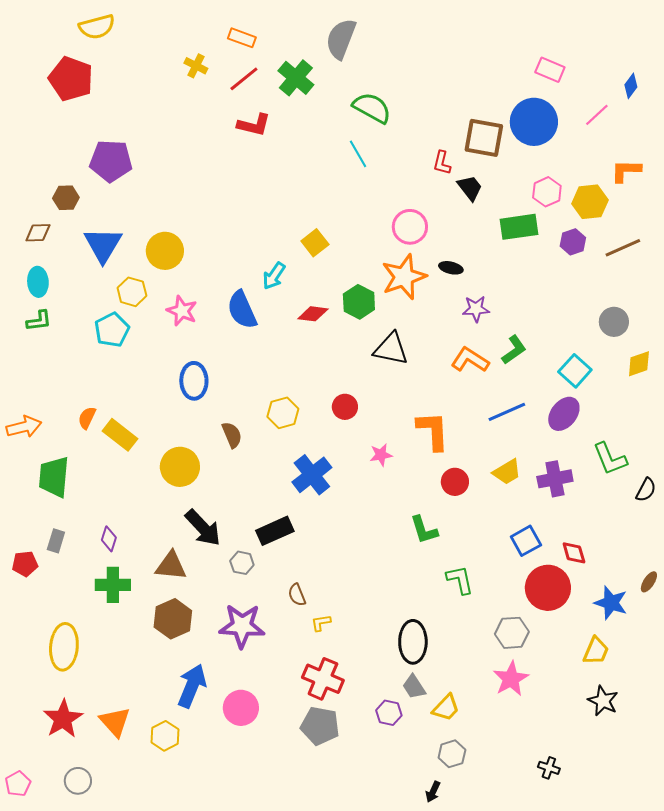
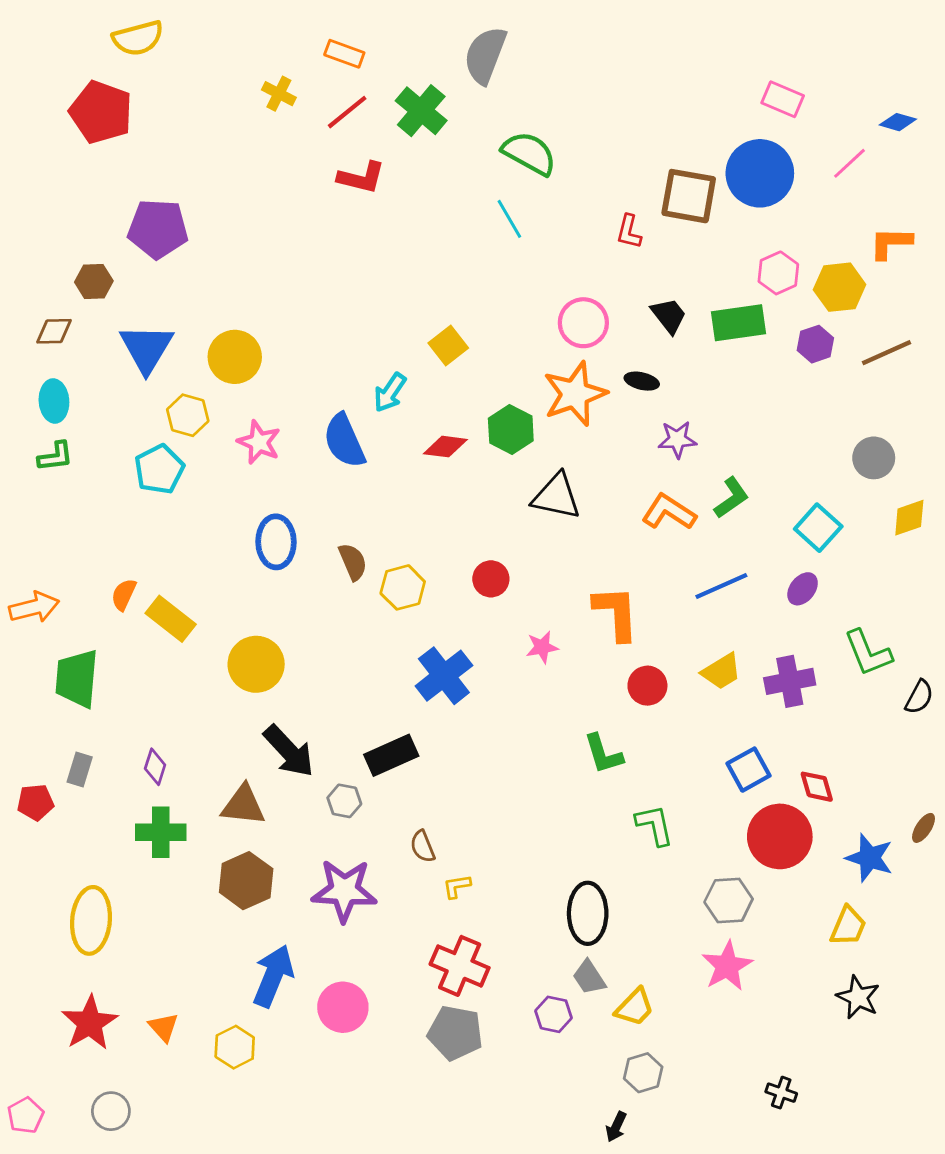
blue diamond: (631, 86) -> (898, 122), turned 70
black trapezoid: (470, 188) -> (669, 316), moved
purple ellipse: (564, 414) -> (803, 589), size x0.7
brown semicircle: (232, 435) -> (353, 562), moved
orange triangle: (115, 722) -> (164, 1027), size x0.7

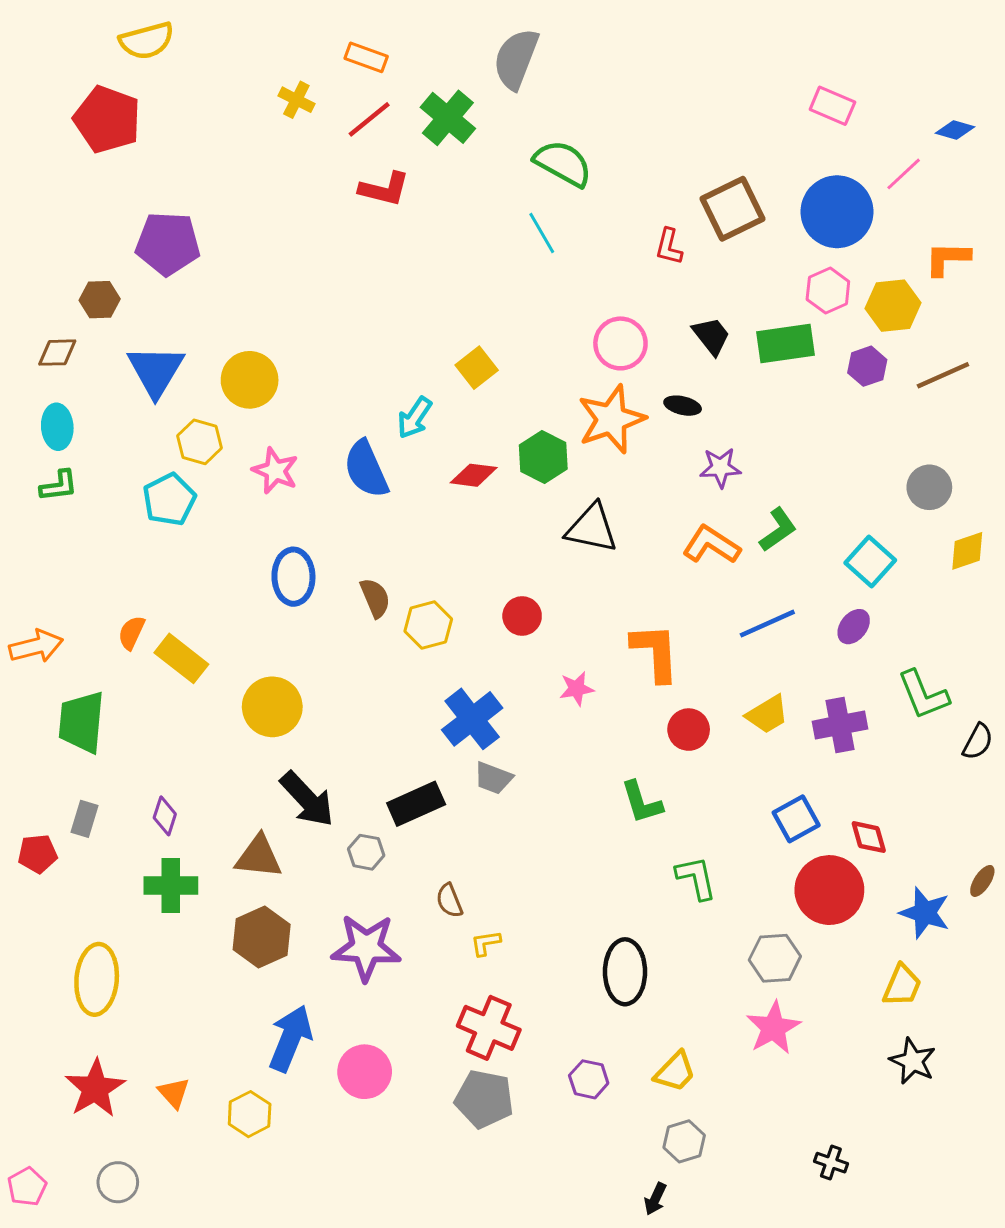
blue circle: (760, 173) -> (837, 212), moved
brown square: (689, 196) -> (733, 209), turned -36
gray trapezoid: (589, 977) -> (493, 778), moved, turned -36

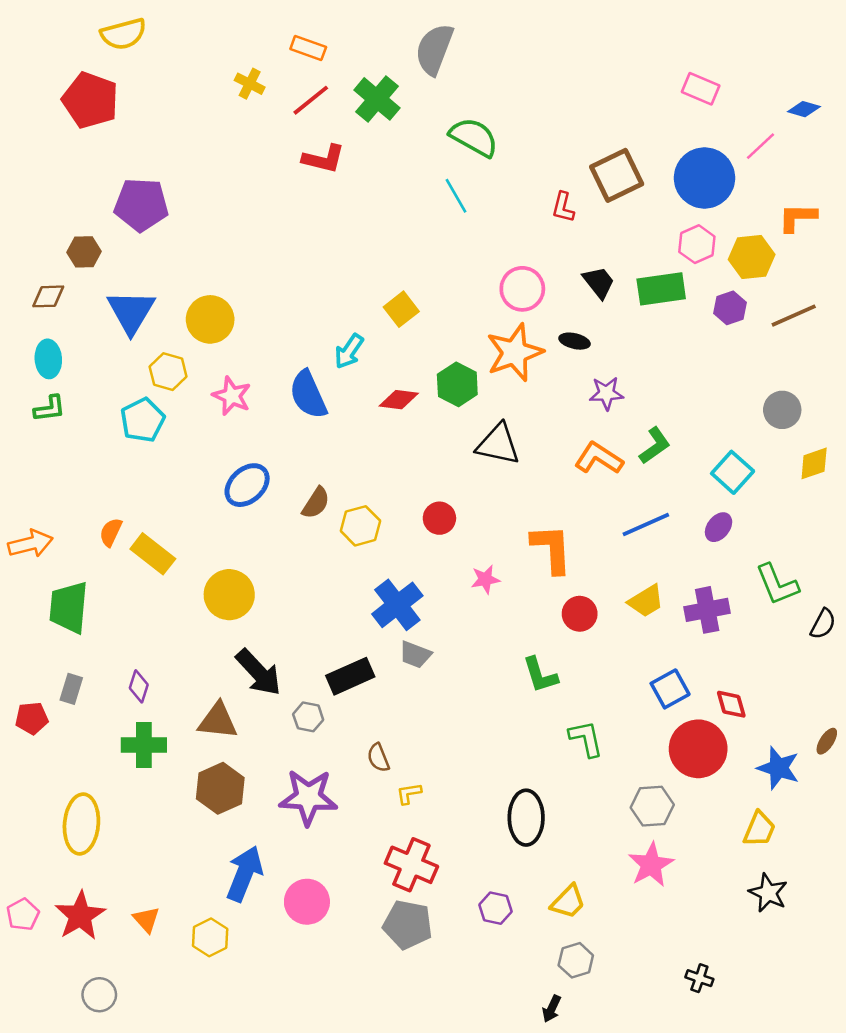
blue ellipse: (293, 577) -> (247, 485), turned 48
brown semicircle: (375, 598) -> (316, 503), turned 56
pink pentagon: (27, 1187) -> (23, 914), moved

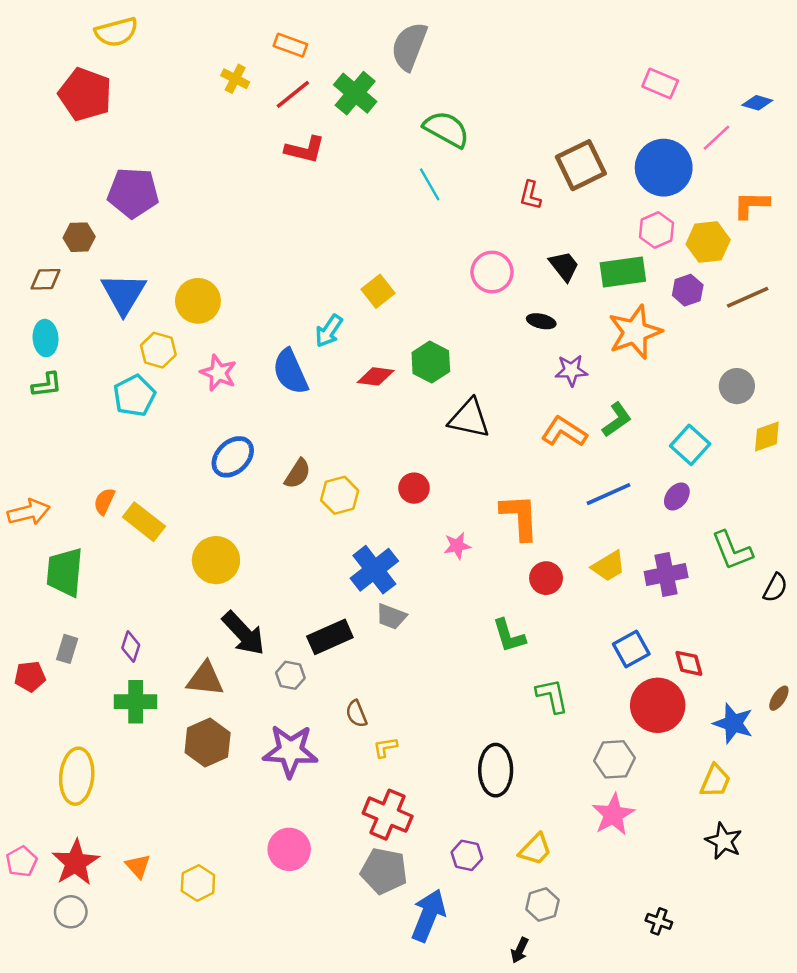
orange star: (515, 353) -> (635, 332), moved
blue arrow: (245, 874) -> (428, 915), moved
gray circle: (99, 995) -> (71, 912), moved

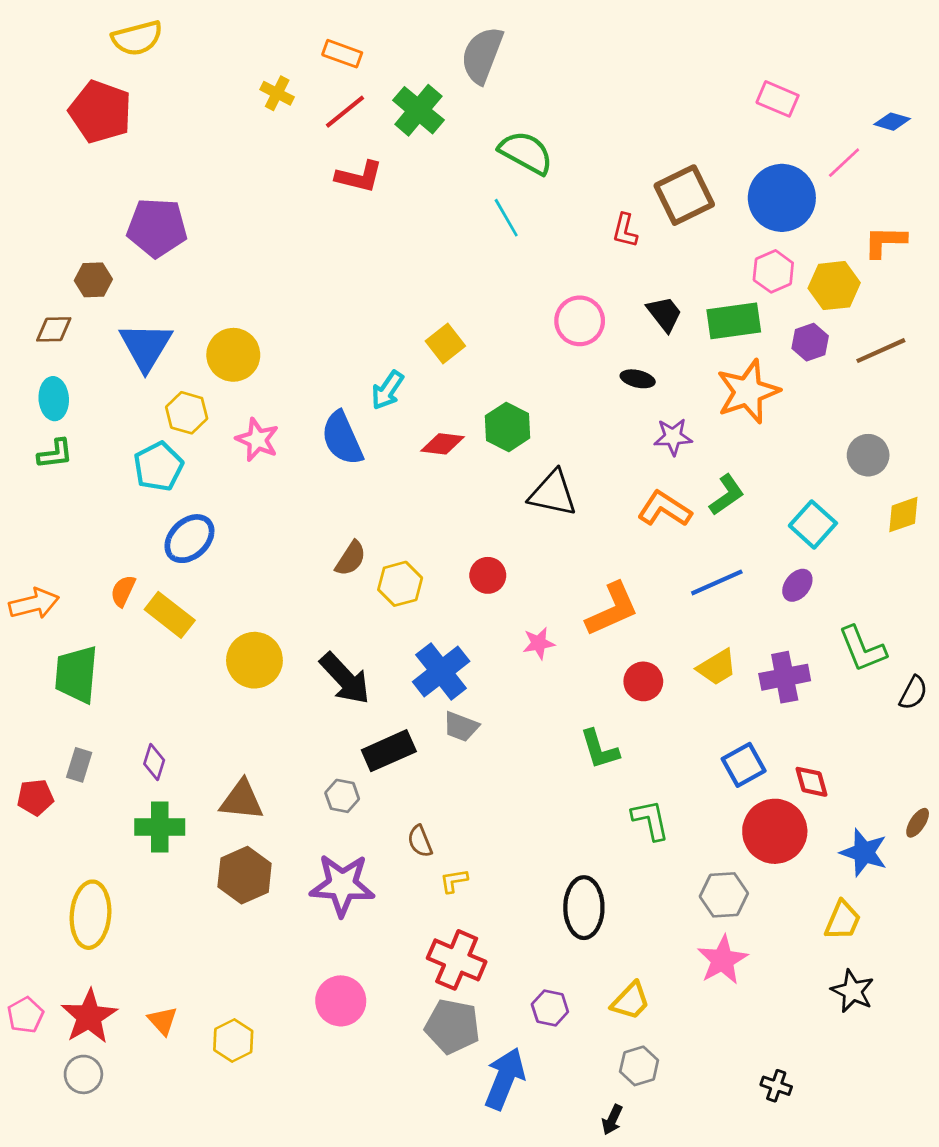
blue ellipse: (233, 457) -> (189, 539), moved
orange L-shape: (520, 517) -> (612, 609), turned 69
black arrow: (244, 633) -> (345, 679), moved

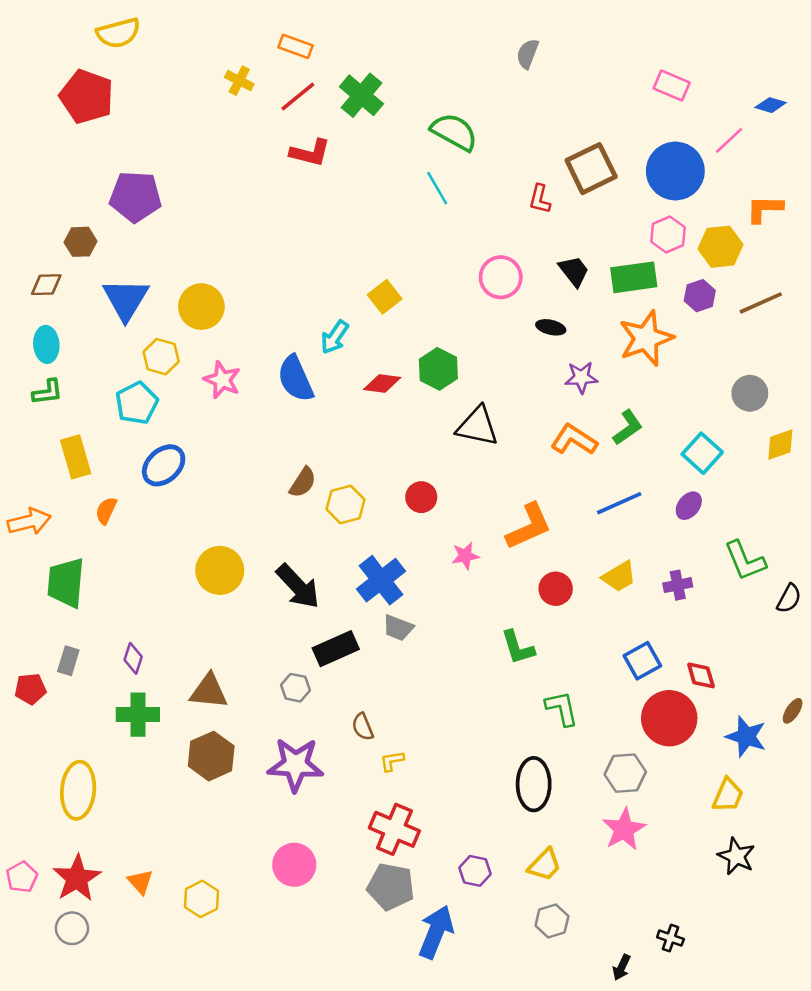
gray semicircle: (482, 55) -> (528, 54), moved, size x0.6
yellow rectangle: (170, 615) -> (76, 457), moved, turned 36
purple cross: (785, 677) -> (678, 585), size x0.7
black ellipse: (584, 908) -> (534, 784), moved
black arrow: (612, 1120) -> (622, 967), moved

